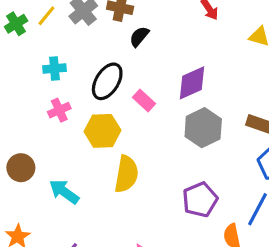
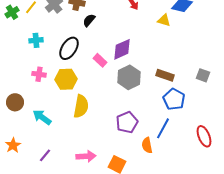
pink rectangle: (144, 101) -> (100, 60), moved
pink cross: (59, 110) -> (39, 74), moved, turned 32

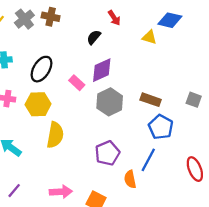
black semicircle: (89, 20) -> (94, 37), moved

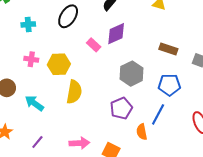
black ellipse: (41, 69) -> (68, 16), moved
brown rectangle: (151, 100) -> (168, 49), moved
gray hexagon: (110, 102) -> (131, 74), moved
blue pentagon: (161, 127) -> (169, 85), turned -30

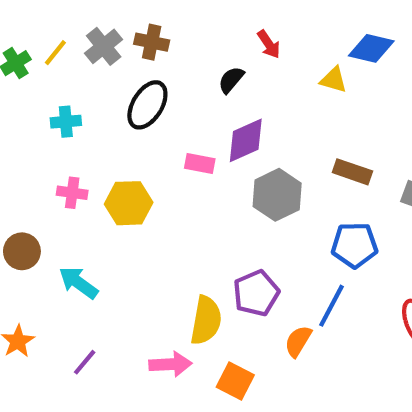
pink rectangle: (94, 45) -> (200, 163), turned -32
gray hexagon: (131, 74) -> (277, 195), moved
yellow semicircle: (74, 92) -> (206, 320), moved
orange semicircle: (142, 132) -> (298, 341), turned 42

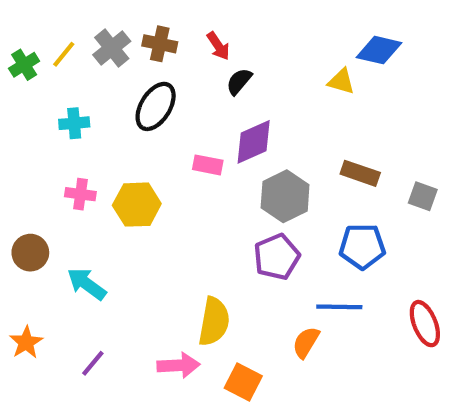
red arrow: (269, 44) -> (218, 46), moved
purple pentagon: (256, 293) -> (277, 257), moved
blue line: (331, 306) -> (339, 307), turned 63

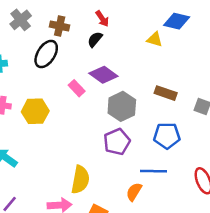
brown cross: (160, 44) -> (60, 26), moved
red arrow: (218, 46) -> (102, 19), moved
purple diamond: (254, 142) -> (103, 75), turned 60
pink rectangle: (208, 165) -> (77, 88), turned 35

